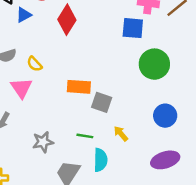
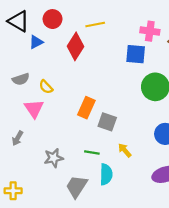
orange rectangle: (79, 87) -> (86, 108), turned -70

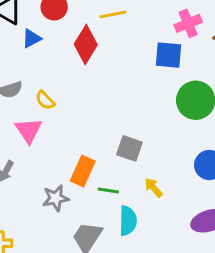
pink cross: (150, 31) -> (188, 23), turned -30
orange rectangle: (86, 108) -> (83, 171), moved

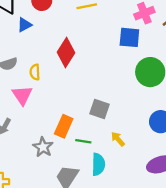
red diamond: (86, 45) -> (66, 52), moved
yellow semicircle: (45, 100) -> (35, 72), turned 42
gray star: (56, 198) -> (43, 147), turned -30

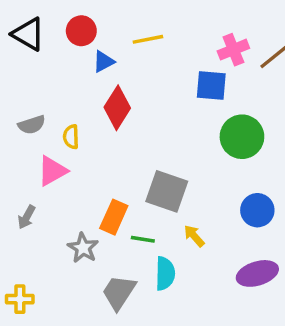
blue triangle: (24, 25) -> (104, 62), moved
pink triangle: (22, 95) -> (52, 171), turned 35
gray square: (99, 109) -> (167, 191), size x1.4

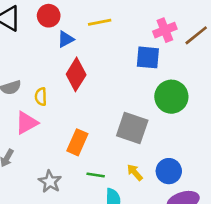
gray square: (167, 191) -> (132, 128), moved
blue circle: (257, 210) -> (169, 171), moved
orange rectangle: (114, 217) -> (77, 142), moved

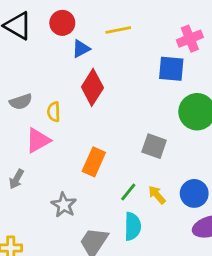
gray square: (132, 128) -> (154, 146), size x0.7
green line: (96, 175) -> (128, 192), moved, turned -60

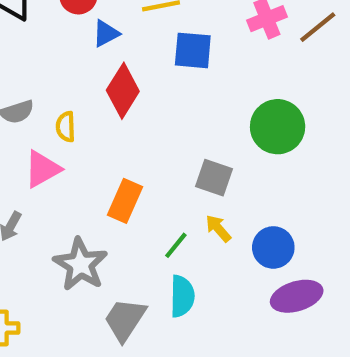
blue square: (171, 69) -> (193, 50), moved
yellow arrow: (157, 195) -> (218, 228), moved
gray star: (64, 205) -> (80, 264), size x1.4

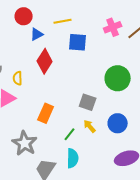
blue circle: (273, 247) -> (118, 123), moved

